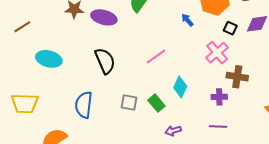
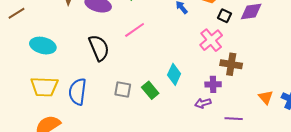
pink line: (156, 57) -> (135, 30), moved
yellow trapezoid: (25, 103) -> (44, 87), moved
purple line: (218, 126) -> (234, 119), moved
purple arrow: (173, 131) -> (203, 103), moved

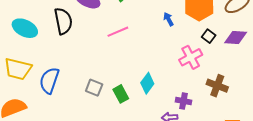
black semicircle: (99, 48) -> (63, 21), moved
brown cross: (231, 64) -> (217, 86), moved

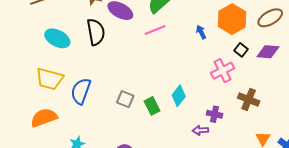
pink line: (118, 32) -> (155, 30), moved

